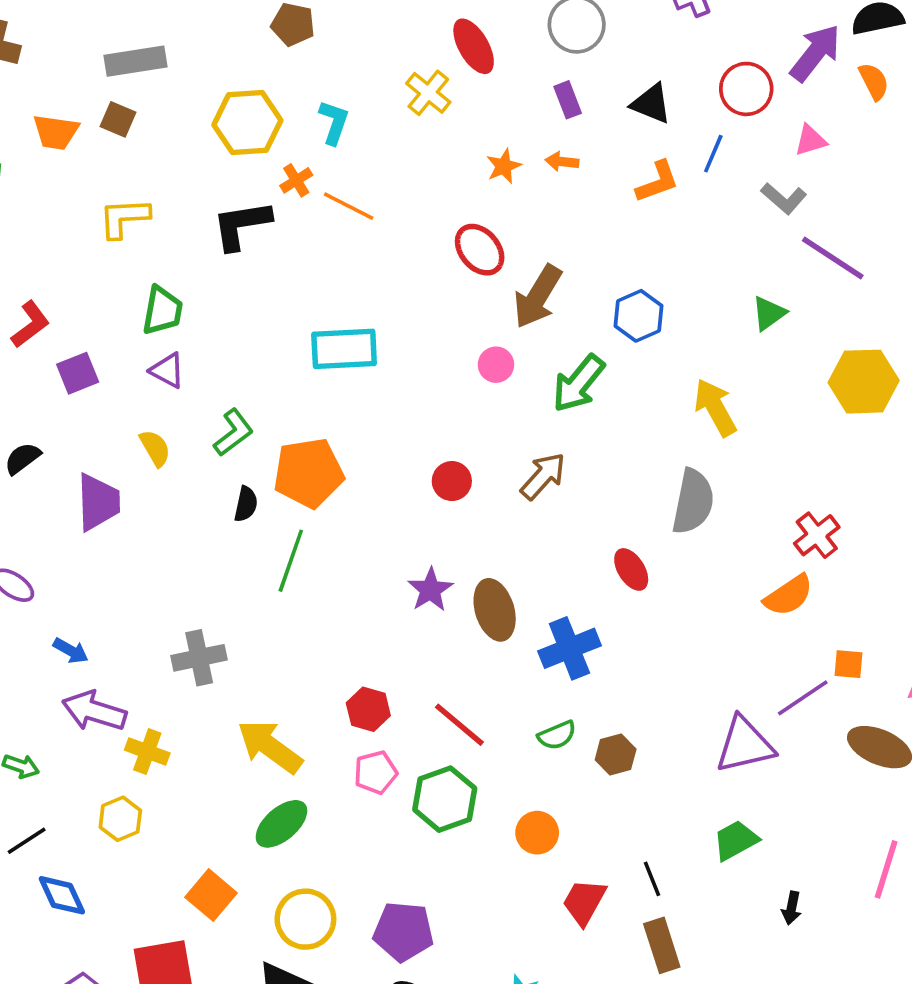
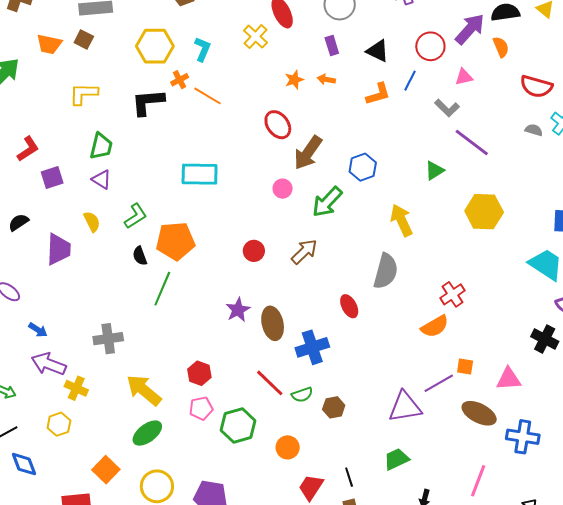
black semicircle: (246, 504) -> (140, 256), turned 144
red line: (459, 725) -> (270, 383), moved

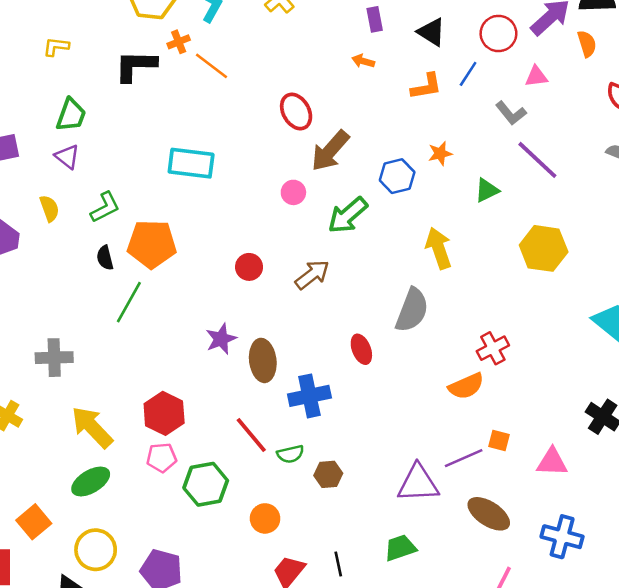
orange star: (294, 80) -> (440, 153), moved
yellow L-shape: (84, 94) -> (56, 47), size x0.7
red hexagon: (199, 373) -> (164, 413), size x1.4
brown ellipse: (479, 413) -> (489, 514), moved

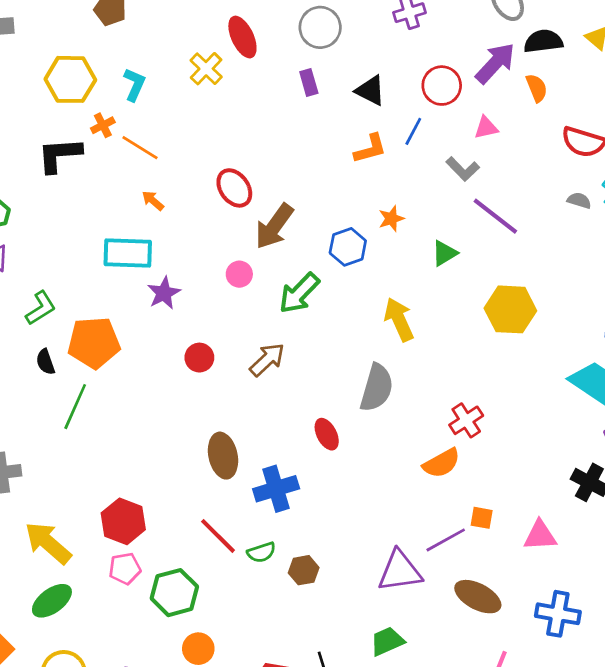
orange arrow: (363, 61) -> (153, 201), moved, turned 30
purple star: (221, 339) -> (164, 293), moved
orange circle: (265, 518) -> (198, 649), moved

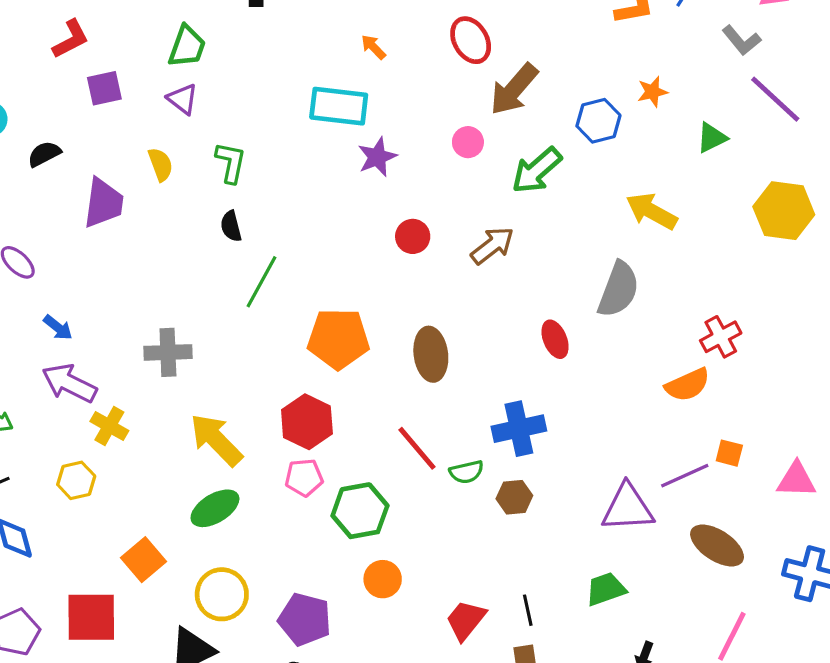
green L-shape: (41, 308) -> (231, 162), turned -51
yellow arrow: (399, 319) -> (652, 211), turned -42
orange pentagon: (94, 343) -> (338, 339), moved
blue cross: (276, 489) -> (519, 429), moved

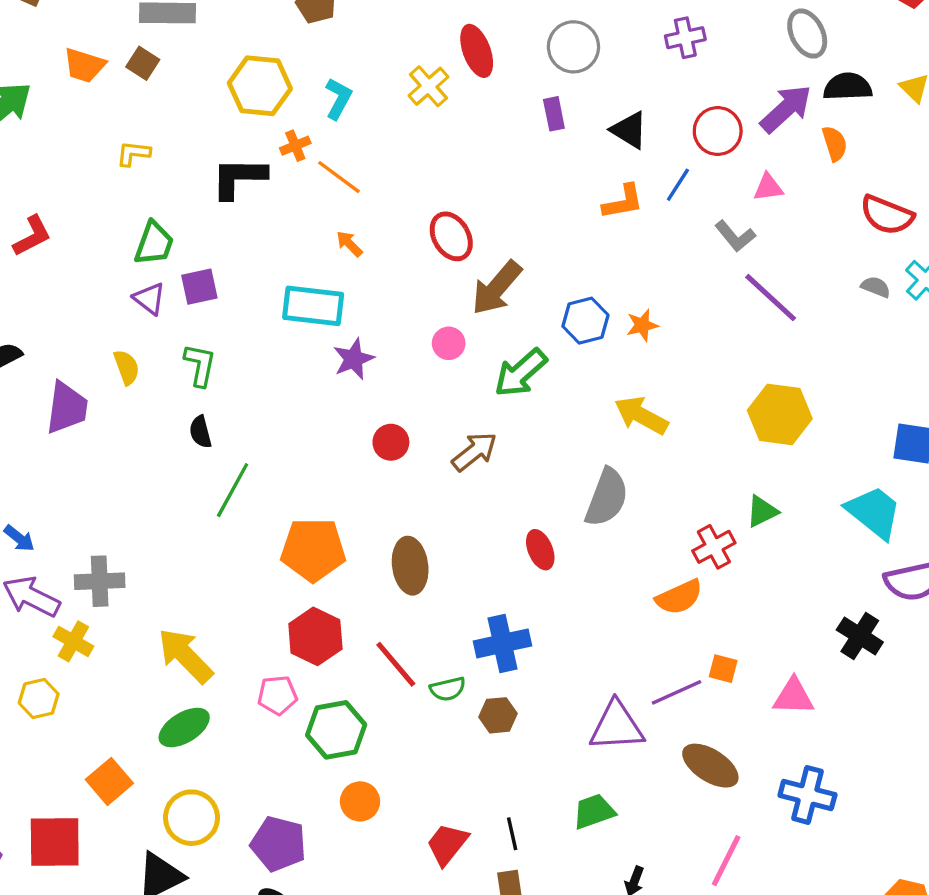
purple square: (104, 88) -> (199, 287), moved
orange star: (653, 92) -> (642, 325), moved
green triangle: (712, 138) -> (762, 511), moved
gray cross: (168, 352) -> (100, 581), moved
red hexagon: (307, 422) -> (315, 636), moved

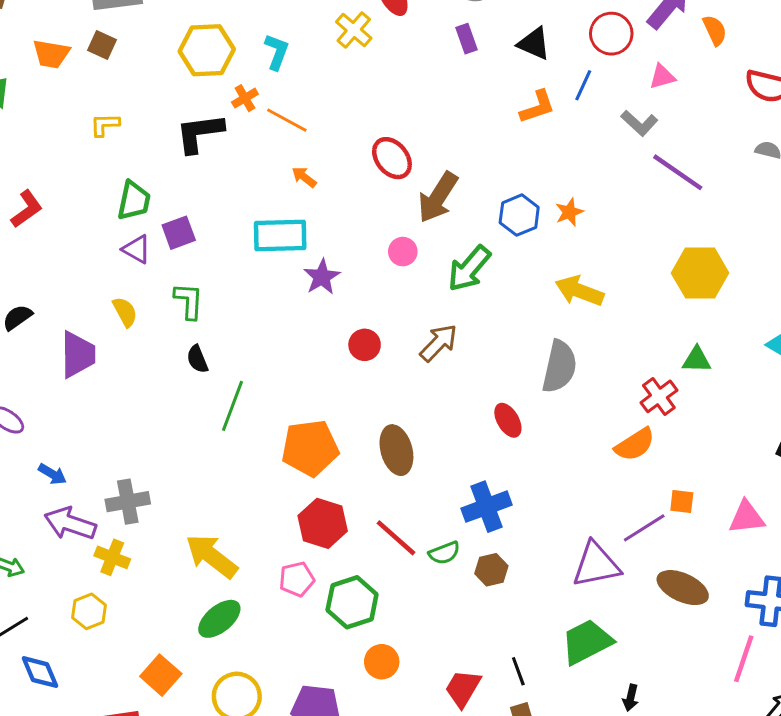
green triangle: (762, 511) -> (697, 360), turned 36
green trapezoid: (594, 811) -> (587, 642), size x1.4
pink line: (726, 861) -> (744, 659), moved

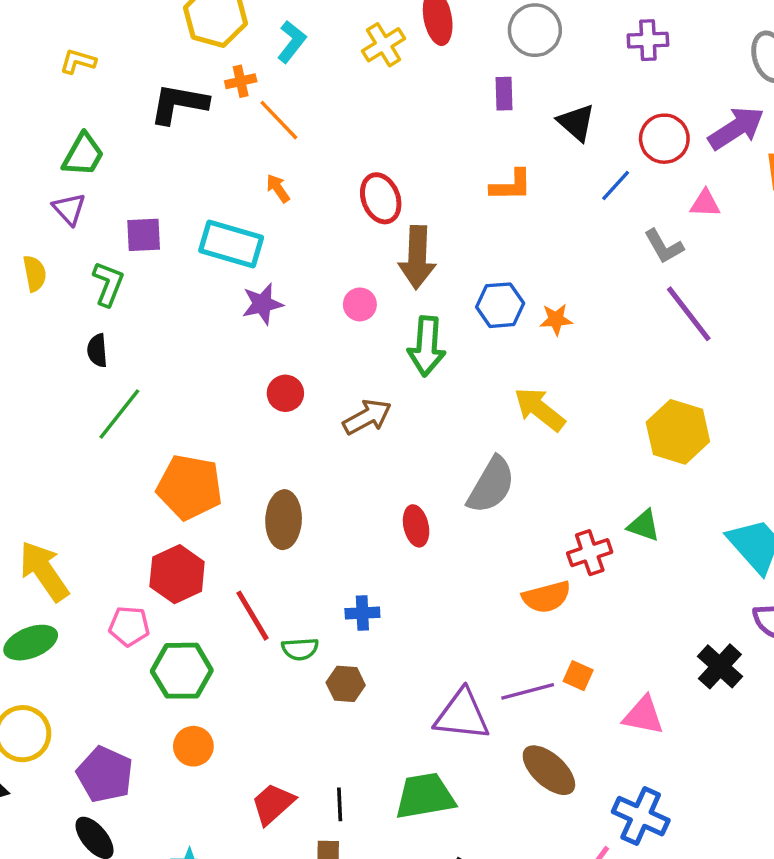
orange L-shape: (537, 107) -> (511, 185), moved
brown arrow: (438, 197) -> (417, 257), turned -48
purple square: (179, 233) -> (144, 235), moved
green arrow: (469, 268) -> (427, 346), turned -54
blue cross: (487, 507) -> (362, 613), size x0.6

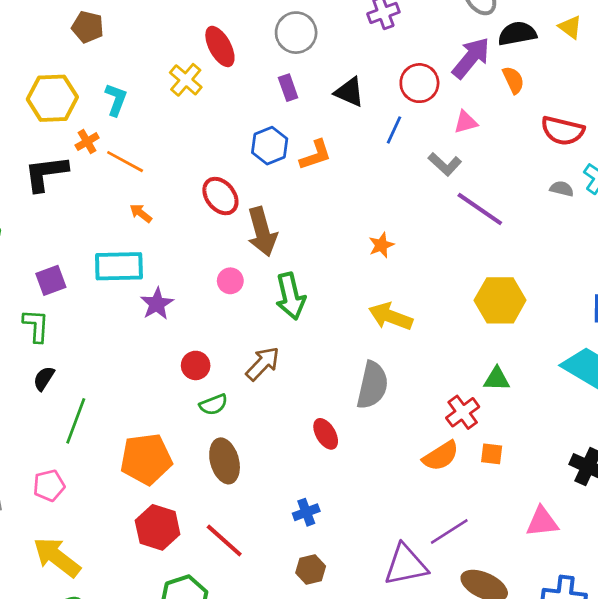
blue hexagon: (500, 305) -> (270, 146), moved
black semicircle: (97, 350) -> (44, 378), turned 55
pink pentagon: (129, 626) -> (49, 486), moved
green semicircle: (300, 649) -> (214, 405), moved
orange square: (578, 676) -> (492, 454), moved

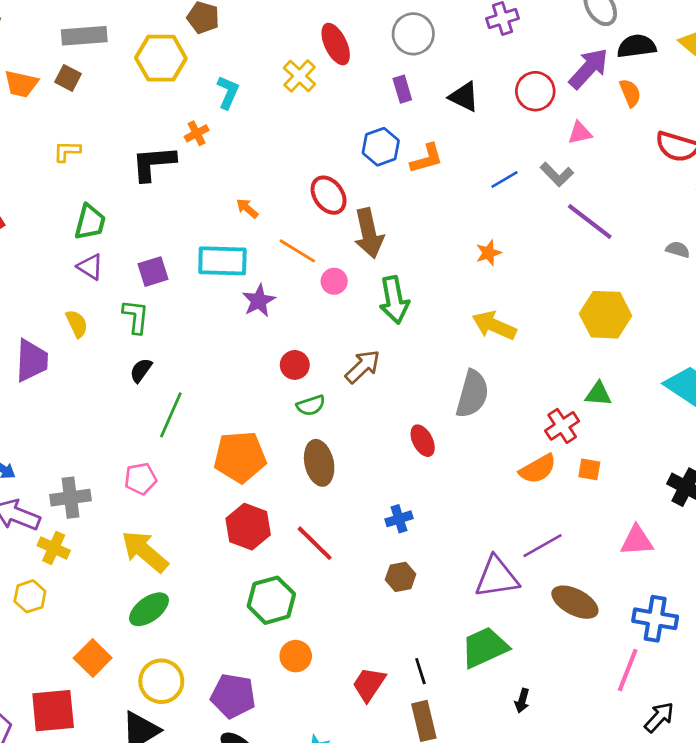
yellow hexagon: (52, 98) -> (161, 58), moved
blue line: (394, 130) -> (504, 180), moved, turned 32
orange line: (125, 162) -> (297, 251), moved
gray semicircle: (562, 189) -> (678, 250), moved

